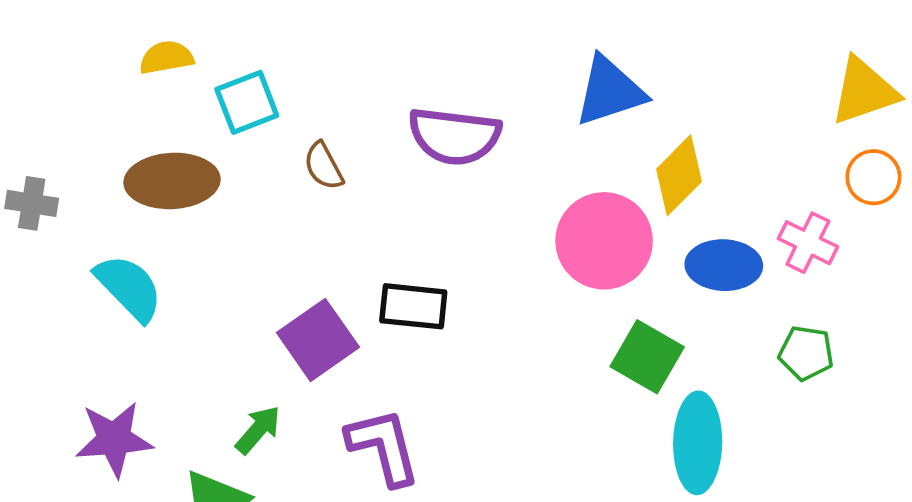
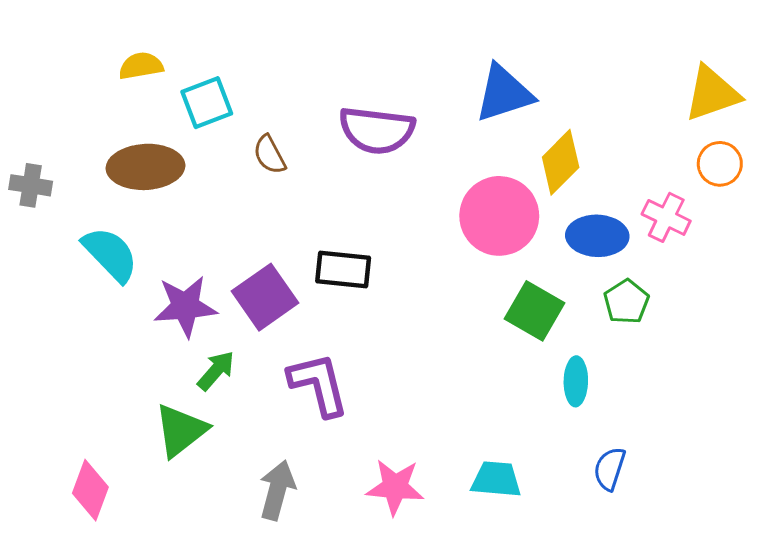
green pentagon: (806, 353) -> (626, 302), moved, turned 30
purple star: (114, 439) -> (185, 306), moved
cyan ellipse: (698, 443) -> (576, 381), size x0.6

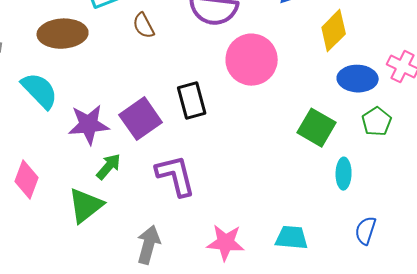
pink circle: (499, 216) -> (252, 60), moved
black rectangle: (343, 270) -> (192, 101), turned 69
pink diamond: (90, 490) -> (27, 180), moved

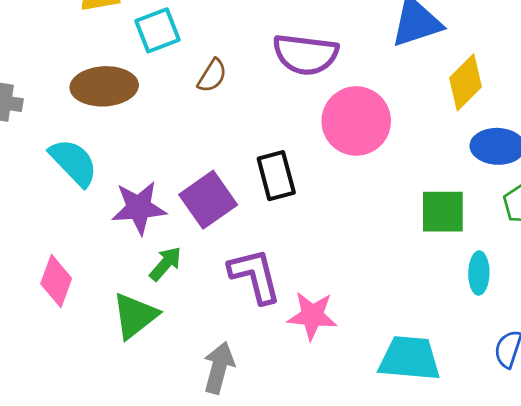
brown semicircle: (144, 26) -> (212, 76), turned -120
green square: (317, 128) -> (443, 212), turned -30
cyan trapezoid: (292, 238) -> (410, 358), size x1.4
pink star: (226, 243) -> (312, 316), moved

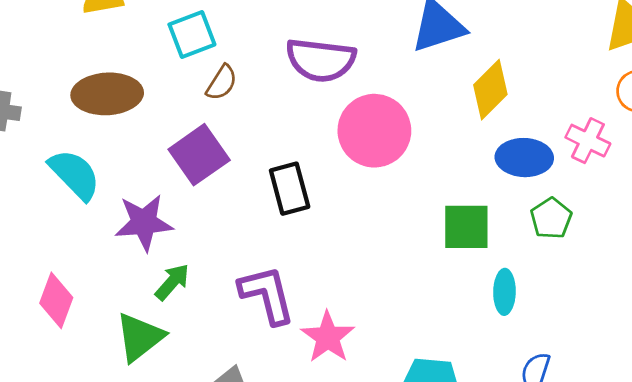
cyan square: (158, 30) -> (192, 35), moved
purple square: (208, 200) -> (199, 155), moved
pink star: (312, 316) -> (328, 337), turned 30

